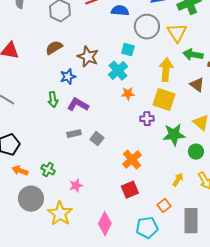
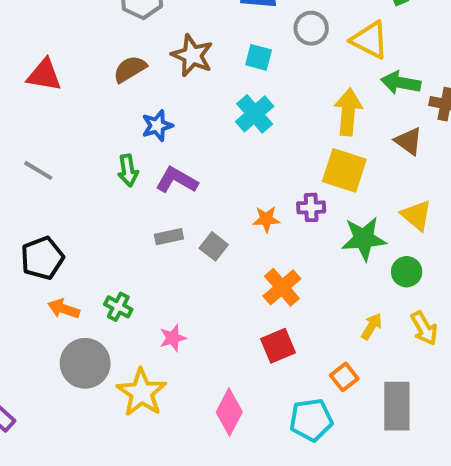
gray circle: (147, 27) -> (311, 28), size x0.7
yellow triangle: (177, 33) -> (370, 40), turned -30
cyan square: (128, 50) -> (259, 57), moved
brown star: (88, 57) -> (192, 55), moved
orange star: (128, 94) -> (266, 219), moved

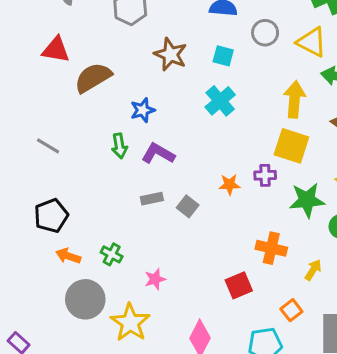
brown semicircle: (130, 69) -> (93, 78), moved, size x1.4
red triangle: (44, 75) -> (56, 50), moved
orange cross: (282, 287) -> (271, 248), moved, turned -36

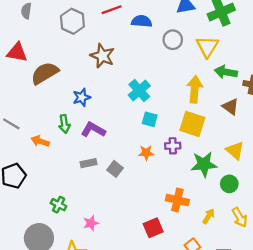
yellow triangle: (312, 42) -> (207, 47), turned 35
cyan square: (223, 56) -> (150, 119), moved
orange arrow: (68, 256) -> (40, 141), moved

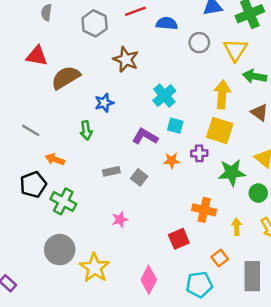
purple L-shape: (93, 130) -> (145, 136), moved
orange arrow: (40, 141) -> (55, 159), moved
green cross: (59, 205) -> (63, 201), moved, size x1.5
yellow arrow: (209, 216) -> (237, 227), turned -35
pink star: (91, 223) -> (120, 220), moved

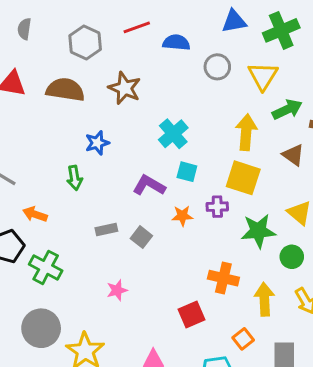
green arrow: (255, 76) -> (287, 109), turned 145
brown semicircle: (66, 78) -> (65, 90), moved, turned 40
yellow arrow: (237, 227) -> (264, 299), size x1.5

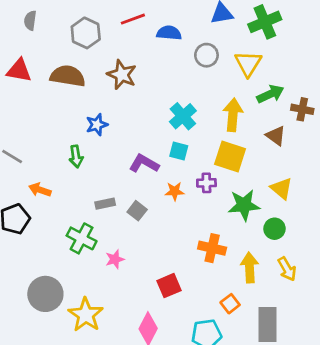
cyan cross: (173, 134) -> (183, 116), moved
green cross: (46, 267) -> (82, 238), moved
red square: (191, 315) -> (169, 286), moved

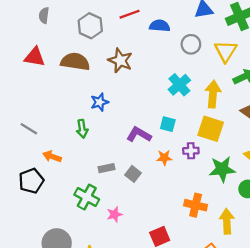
cyan cross: (183, 116) -> (179, 85), moved

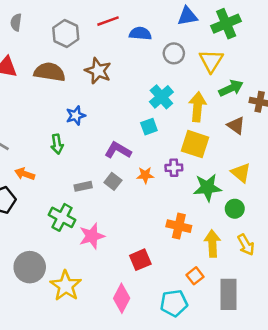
cyan square: (168, 124) -> (149, 127), moved, turned -35
gray square: (133, 174) -> (113, 181), moved
pink star: (115, 214) -> (92, 236), size x1.5

